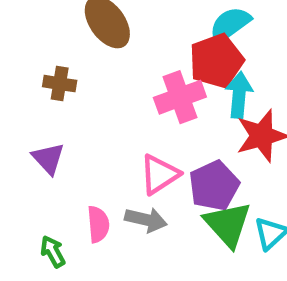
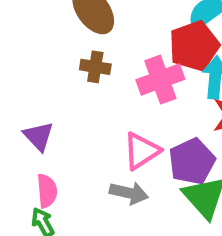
brown cross: (60, 84) -> (95, 67), moved
pink semicircle: (98, 224) -> (47, 191), moved

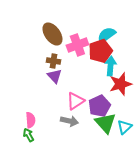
pink cross: (160, 80) -> (77, 45), moved
purple triangle: (39, 136) -> (54, 76), moved

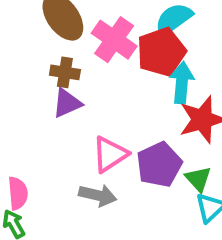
pink cross: (77, 45) -> (114, 40), turned -35
purple triangle: (54, 76) -> (67, 103), turned 49
green triangle: (105, 123) -> (198, 179), moved, size x0.6

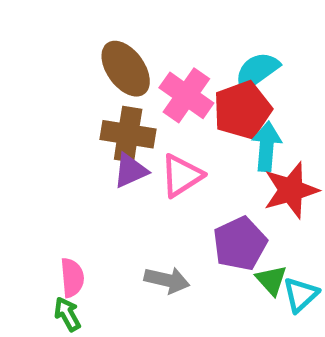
brown cross: (65, 72) -> (128, 134), size x1.5
pink triangle: (110, 154) -> (182, 176), moved
green triangle: (198, 179) -> (271, 280), moved

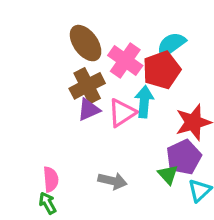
brown cross: (128, 134) -> (87, 86), turned -36
cyan arrow: (267, 146) -> (144, 102), moved
purple pentagon: (240, 244) -> (184, 157), moved
green triangle: (271, 280) -> (168, 175), moved

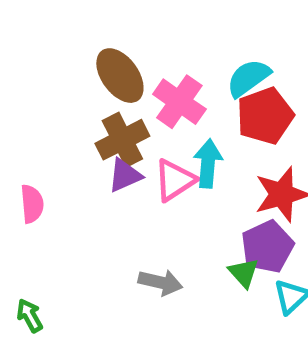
red pentagon: (162, 70) -> (265, 116), moved
pink semicircle: (51, 179) -> (32, 204), moved
green arrow: (48, 203) -> (30, 316), moved

